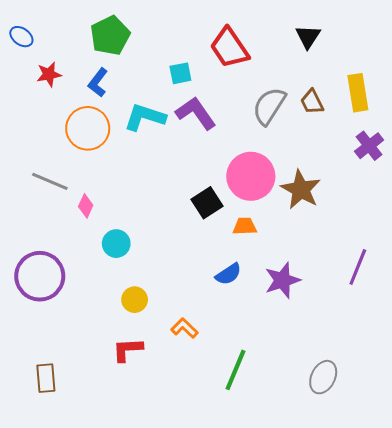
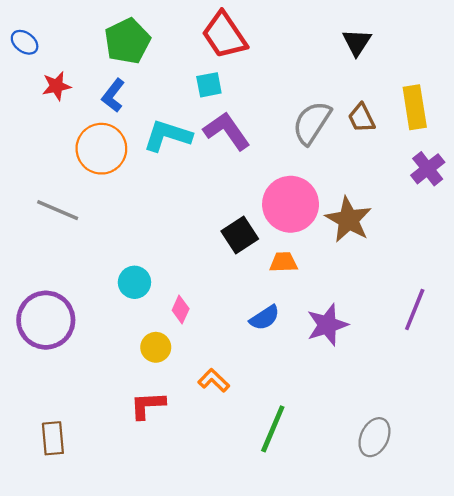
red trapezoid: (229, 48) -> (224, 35), moved
pink diamond: (86, 206) -> (181, 309), moved

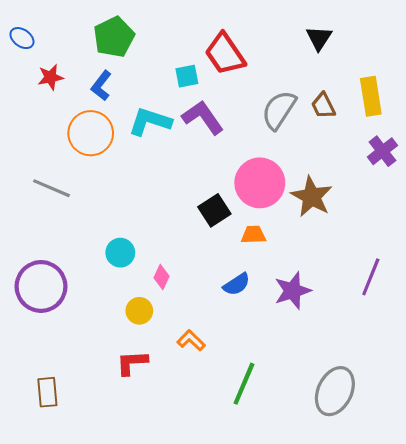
red trapezoid: (224, 35) -> (225, 54), moved
gray ellipse: (374, 437) -> (335, 391), size x1.4

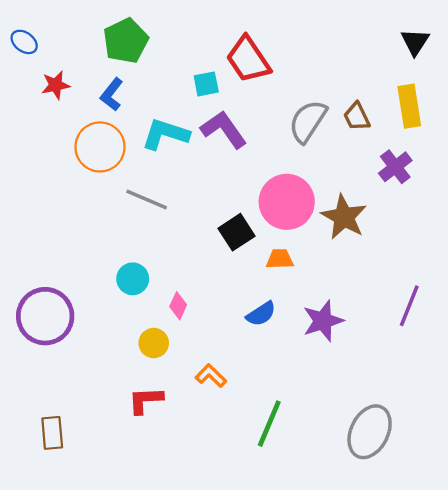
black triangle: (319, 38) -> (415, 42), moved
purple cross: (382, 151) -> (395, 167), moved
gray line: (52, 188) -> (147, 199), moved

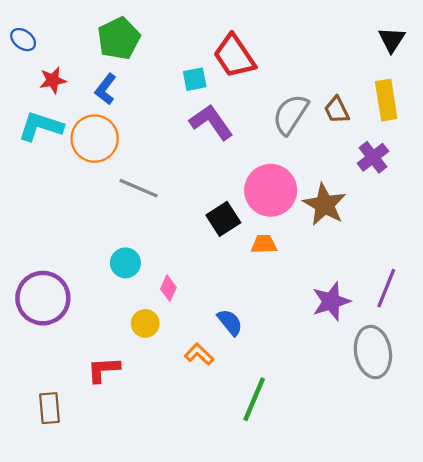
cyan L-shape: (165, 134) -> (41, 126), moved
blue semicircle: (261, 314) -> (230, 322), moved, turned -96
purple star: (323, 321) -> (331, 301), moved
red L-shape: (146, 400) -> (103, 370), moved
gray ellipse: (370, 432) -> (373, 352), moved, turned -36

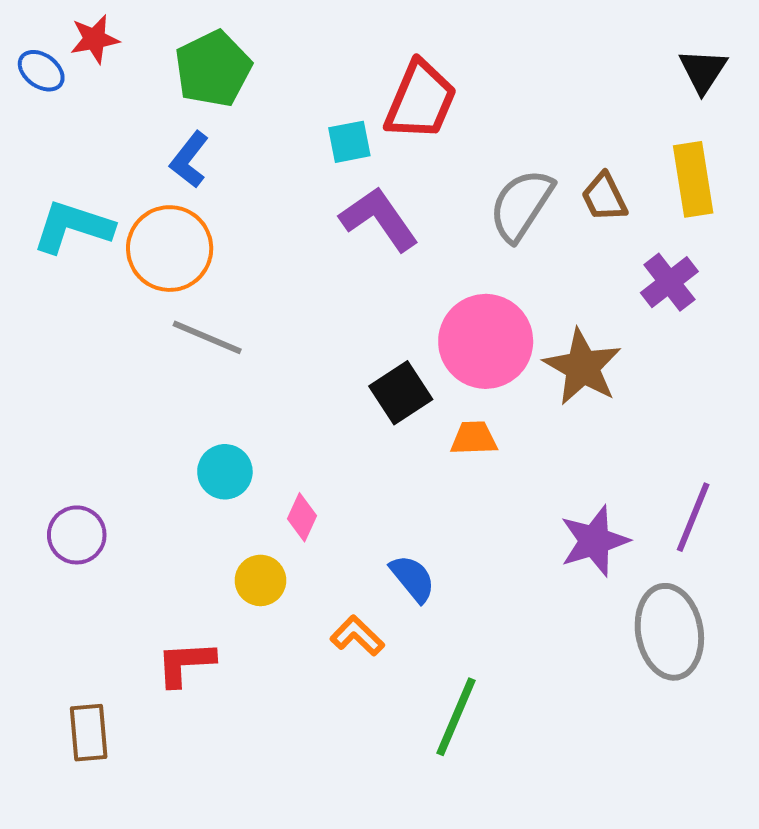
red trapezoid: (234, 56) -> (420, 100), turned -123
red star: (53, 80) -> (95, 39), moved
gray line: (139, 188) -> (207, 337), moved
purple circle: (43, 298) -> (77, 535), size x0.6

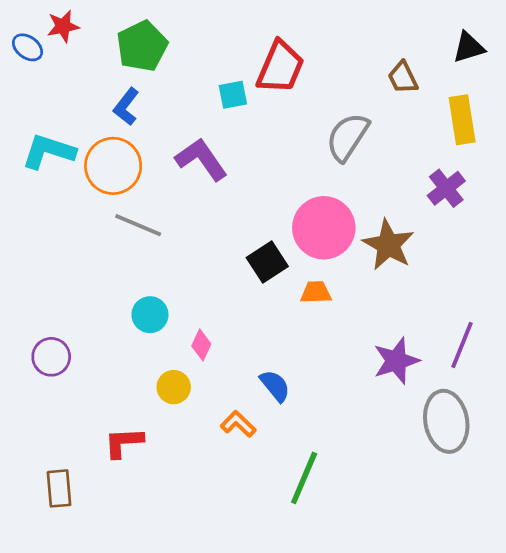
black triangle: (703, 71) -> (469, 47), turned 40
brown trapezoid: (604, 197) -> (403, 78), moved
purple L-shape: (379, 219) -> (201, 159), moved

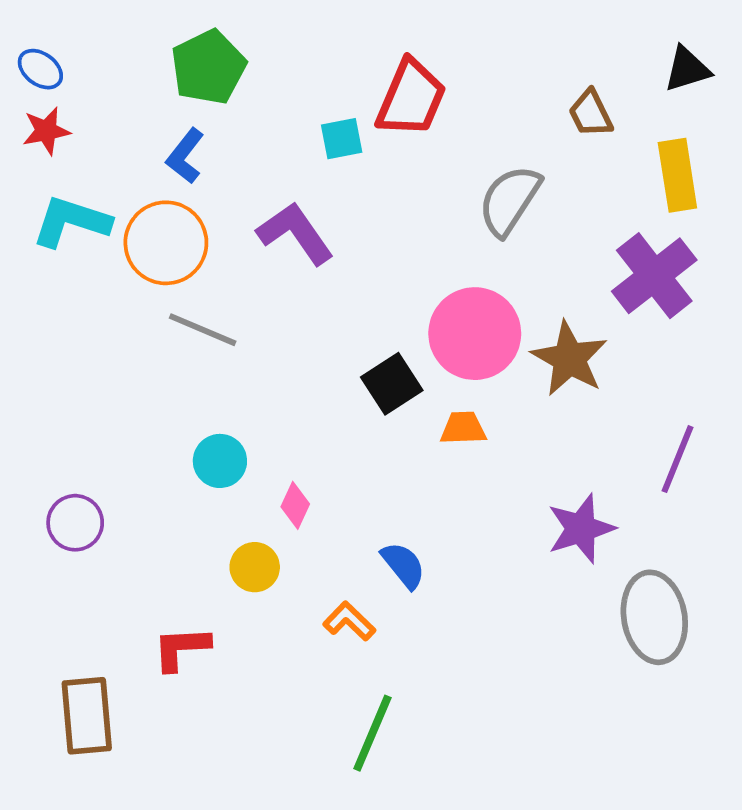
red star: (63, 26) -> (46, 131), moved
purple cross: (446, 188) -> (654, 276), size x1.5
purple line: (462, 345) -> (677, 459), moved
green line: (304, 478) -> (372, 733), moved
brown rectangle: (59, 488) -> (87, 716), size x1.4

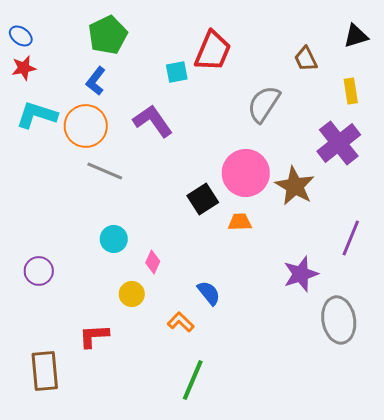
yellow rectangle: (677, 175) -> (351, 91), size x0.7

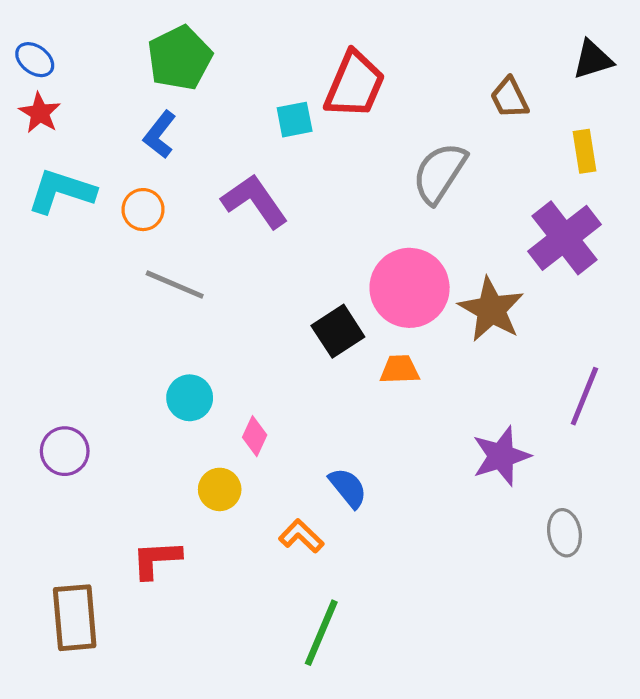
red star: (24, 68) -> (40, 113), turned -30
orange circle: (86, 126) -> (143, 210), size x0.6
gray ellipse: (339, 320) -> (564, 533), size x0.6

